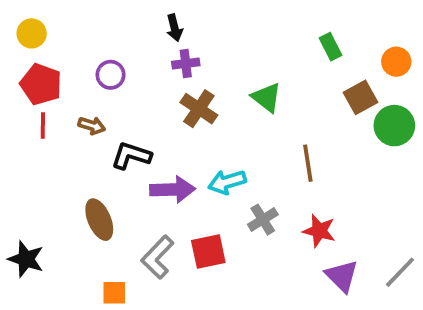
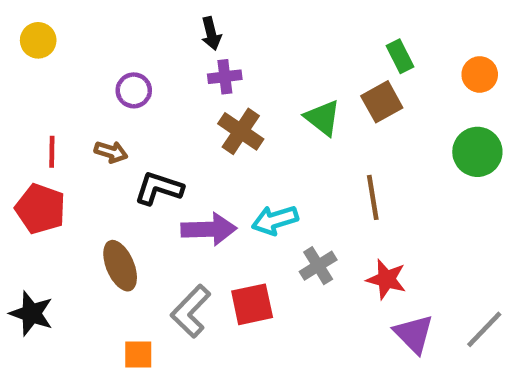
red pentagon: (41, 84) -> (40, 209), moved
brown square: (361, 97) -> (382, 102), moved

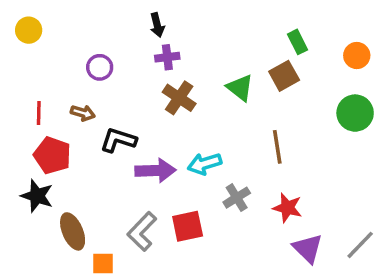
red pentagon: (40, 209) -> (52, 155), moved
brown ellipse: (120, 266) -> (73, 231), moved
black star: (31, 313) -> (37, 196), moved

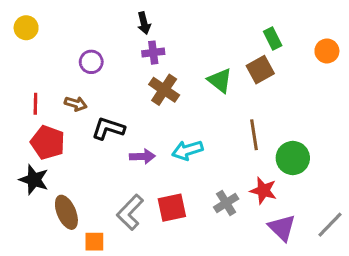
green circle: (355, 113) -> (293, 158), moved
purple arrow: (155, 171) -> (142, 156), size x0.7
gray cross: (237, 198) -> (226, 203), moved

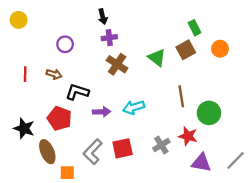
orange circle: (327, 51) -> (220, 49), moved
red pentagon: (48, 142) -> (60, 118), moved
purple triangle: (282, 228) -> (201, 163), turned -35

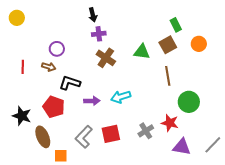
purple circle: (65, 44) -> (57, 49), moved
green triangle: (157, 58) -> (142, 52), turned -30
brown line: (181, 96) -> (168, 76), moved

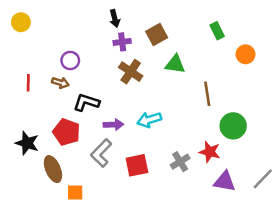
brown square: (168, 45) -> (157, 35), moved
gray L-shape: (84, 137) -> (101, 153), moved

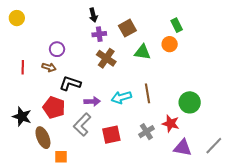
orange circle: (245, 54) -> (170, 44), moved
brown line: (207, 94) -> (147, 93), moved

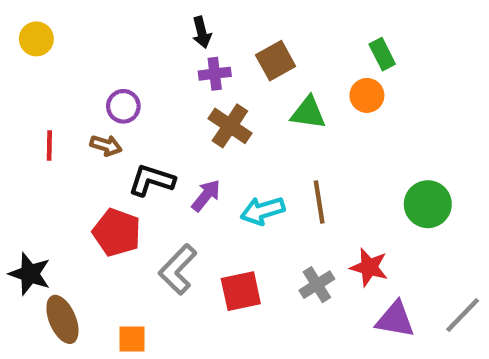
purple arrow: (92, 101) -> (206, 195), moved, turned -49
green circle: (190, 102) -> (428, 204), moved
black star: (22, 117) -> (30, 274), moved
brown ellipse: (43, 138) -> (62, 319), moved

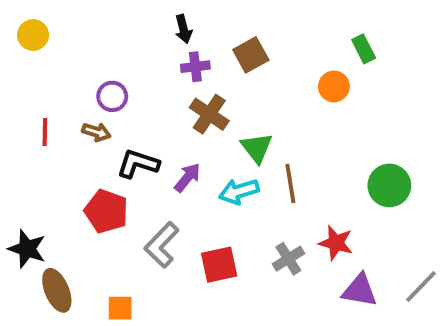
green rectangle: (382, 54) -> (364, 49), moved
green triangle: (308, 113) -> (257, 148), moved, turned 44

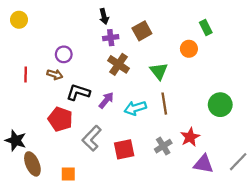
green triangle: (257, 148) -> (159, 71), moved
red star: (336, 243) -> (190, 137), turned 30

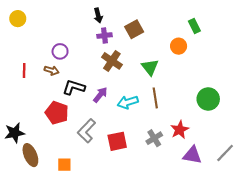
black star: (16, 140) -> (15, 133), turned -30

